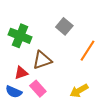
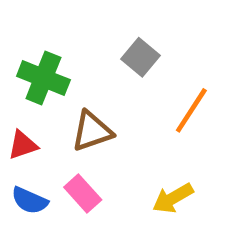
red triangle: (21, 73) -> (23, 145), moved

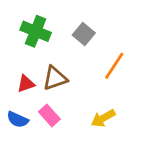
green cross: (43, 78) -> (36, 31), moved
red triangle: (23, 145) -> (26, 84), moved

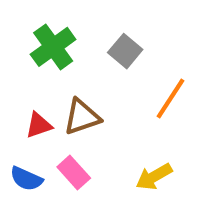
green cross: (36, 31) -> (53, 47), turned 32

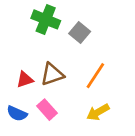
green cross: (53, 47) -> (46, 19), moved, turned -32
orange line: (170, 98) -> (95, 76), moved

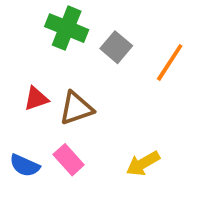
orange line: (95, 76) -> (170, 62), moved
red triangle: (25, 80) -> (36, 99), moved

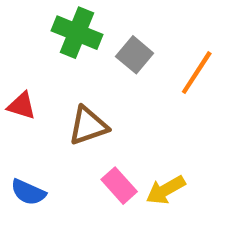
red triangle: (36, 99) -> (22, 106), moved, turned 36
pink rectangle: (69, 160) -> (119, 186), moved

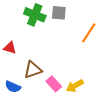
gray square: (135, 55) -> (59, 13), moved, turned -35
brown triangle: (88, 126) -> (33, 70), moved

